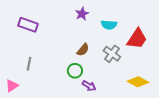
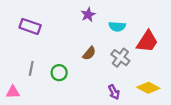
green circle: (75, 71) -> (59, 73), moved
pink triangle: (12, 86) -> (13, 92), turned 32
purple arrow: (89, 86) -> (114, 92), moved, turned 32

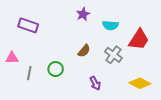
gray line: (31, 68) -> (29, 73), moved
pink triangle: (13, 92) -> (12, 58), moved
purple arrow: (114, 92) -> (95, 83), moved

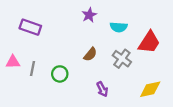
gray line: (29, 73) -> (32, 68), moved
yellow diamond: (140, 83) -> (150, 89), turned -40

